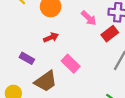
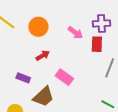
red rectangle: (110, 34) -> (97, 44), turned -42

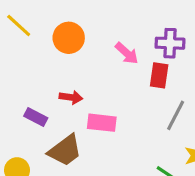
red arrow: (43, 55) -> (71, 97), moved, turned 32
pink rectangle: (64, 77) -> (102, 123), turned -36

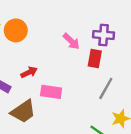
orange circle: (69, 38) -> (16, 30), moved
red arrow: (71, 97) -> (29, 72), turned -35

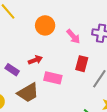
orange circle: (16, 30) -> (45, 25), moved
red rectangle: (95, 58) -> (82, 64), moved

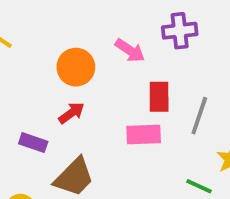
orange circle: (45, 25) -> (76, 67), moved
pink rectangle: (53, 78) -> (144, 135), moved

